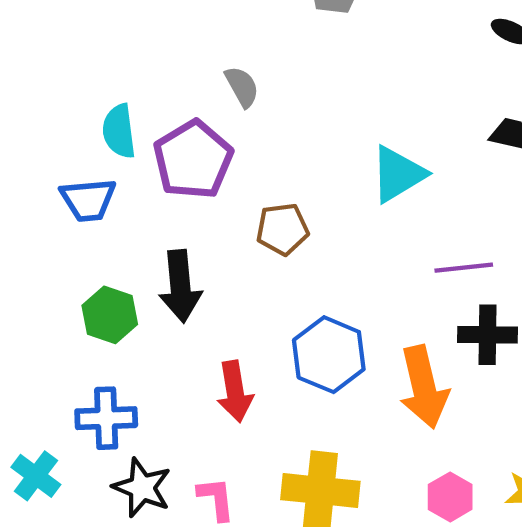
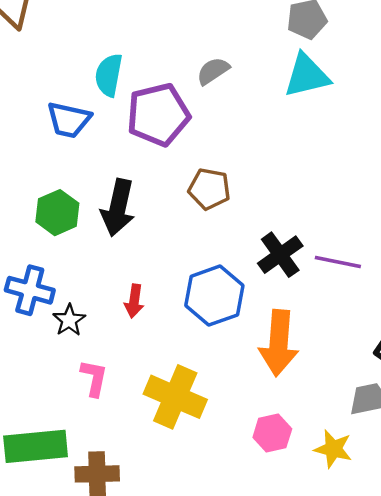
gray semicircle: (242, 87) -> (213, 71), turned -112
cyan triangle: (398, 174) -> (307, 76), moved
black cross: (488, 335) -> (280, 255), moved, turned 36
red arrow: (235, 392) -> (134, 301), size x0.7
black star: (142, 488) -> (69, 320), moved, size x0.7

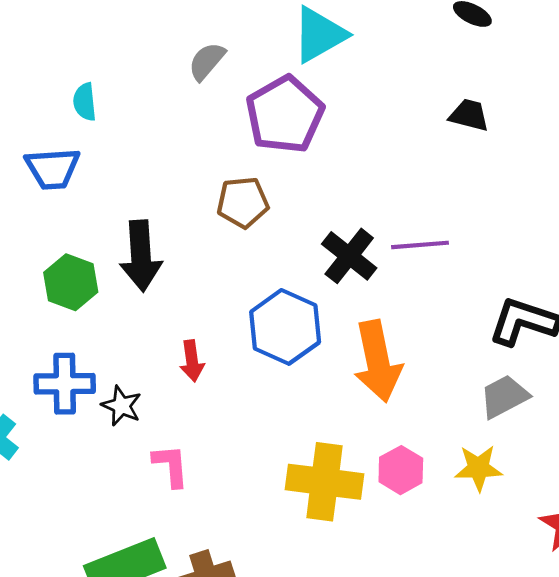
cyan semicircle: (109, 75) -> (85, 102), size x0.7
purple pentagon: (158, 115) -> (285, 114), moved
yellow cross: (175, 397) -> (324, 482), moved

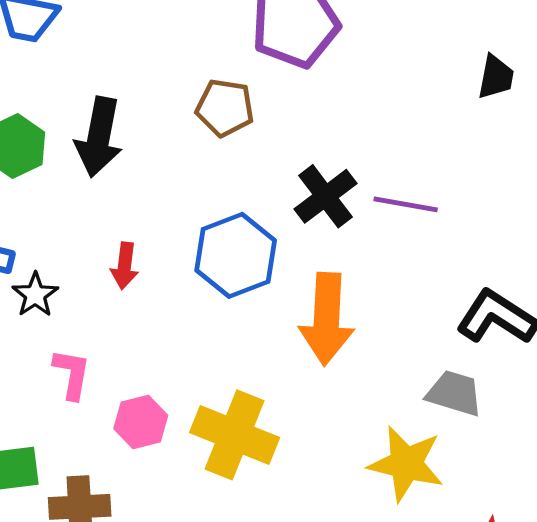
black trapezoid: (469, 115) -> (496, 77), turned 72
gray trapezoid: (504, 397) -> (454, 393), turned 30
yellow star: (478, 468) -> (406, 464), size x1.4
pink hexagon: (401, 470) -> (141, 422), moved

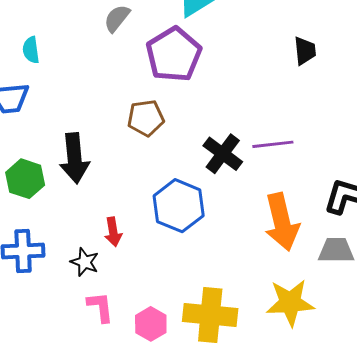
black star: (35, 295) -> (85, 262), moved
orange arrow: (327, 319) -> (282, 222), moved
yellow star: (406, 464) -> (290, 303), moved

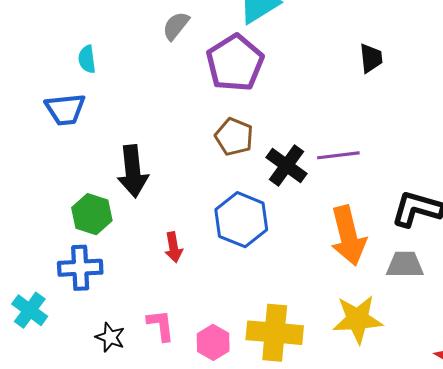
brown pentagon: (146, 118) -> (234, 137), moved, turned 30
green hexagon: (25, 179) -> (92, 214), moved
black star: (85, 262) -> (110, 337), moved

